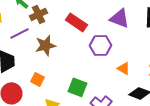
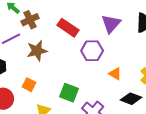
purple triangle: (120, 18) -> (111, 24), turned 50

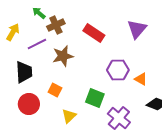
purple hexagon: (92, 51) -> (118, 70), moved

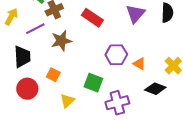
purple cross: (119, 118) -> (117, 103), turned 35

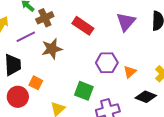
orange triangle: (139, 64) -> (130, 72), turned 48
orange square: (53, 75) -> (36, 83), moved

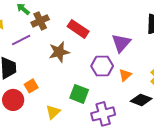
purple triangle: (126, 22) -> (121, 43), moved
brown star: (52, 49) -> (59, 52), moved
orange square: (36, 83) -> (31, 86), turned 32

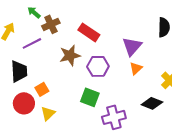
purple hexagon: (102, 66) -> (98, 66), moved
orange triangle: (125, 75) -> (136, 68), moved
yellow triangle: (53, 112) -> (48, 113), moved

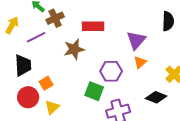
red rectangle: (89, 32) -> (93, 26), turned -35
purple hexagon: (98, 66) -> (111, 71), moved

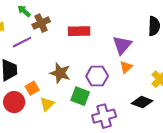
brown star: (74, 49) -> (60, 73), moved, turned 30
yellow triangle: (52, 107) -> (47, 104), moved

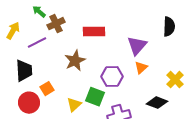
brown star: (60, 73) -> (75, 61), moved, turned 30
yellow triangle: (47, 104) -> (74, 105), moved

